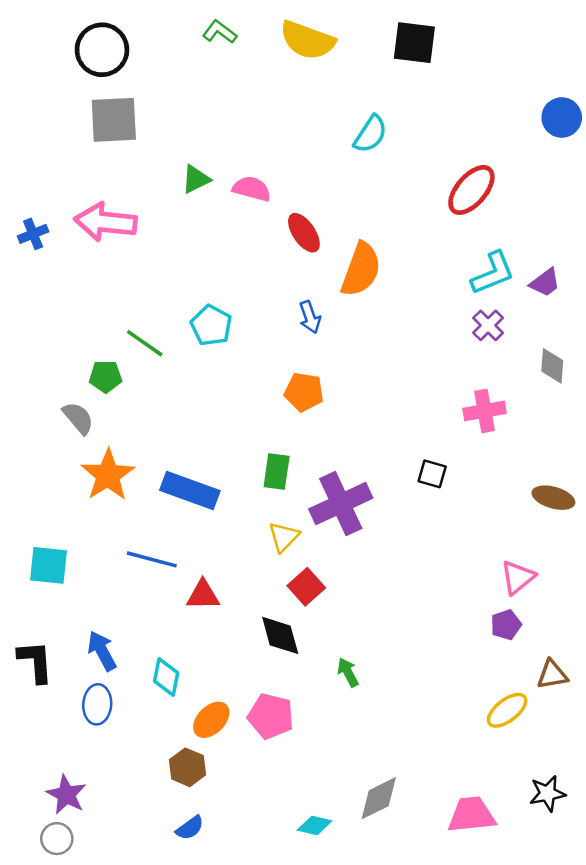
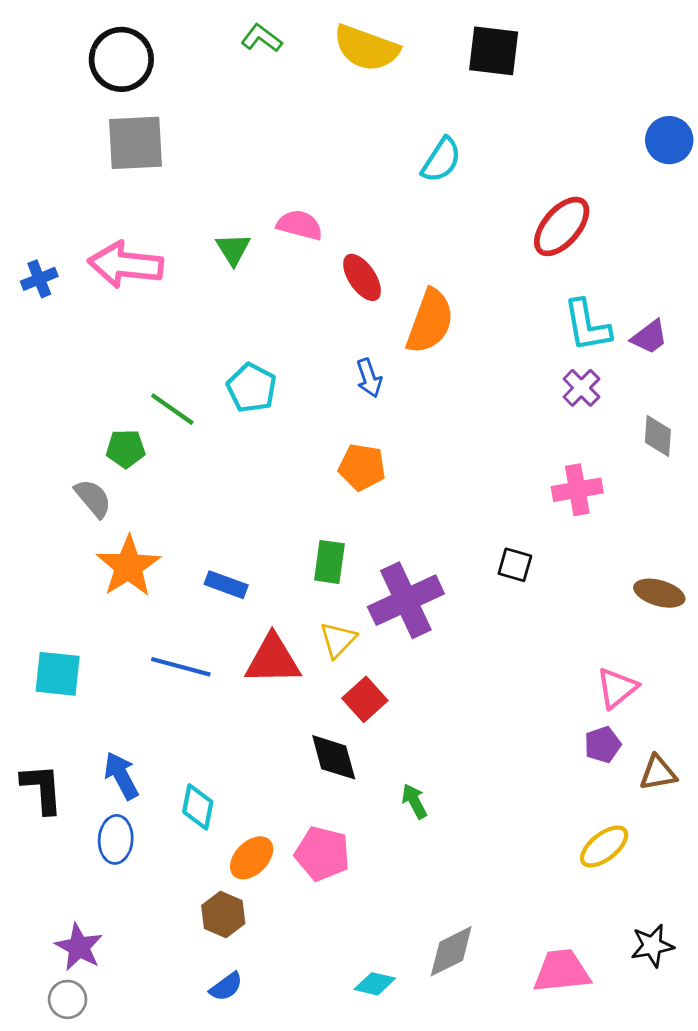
green triangle: (196, 179) -> (233, 249), moved, turned -36
cyan L-shape: (493, 273) -> (587, 326), turned 102
blue rectangle: (190, 491) -> (226, 585), size x0.6
red triangle: (203, 595) -> (273, 660), moved, size x1.4
brown triangle: (552, 675) -> (658, 773), moved

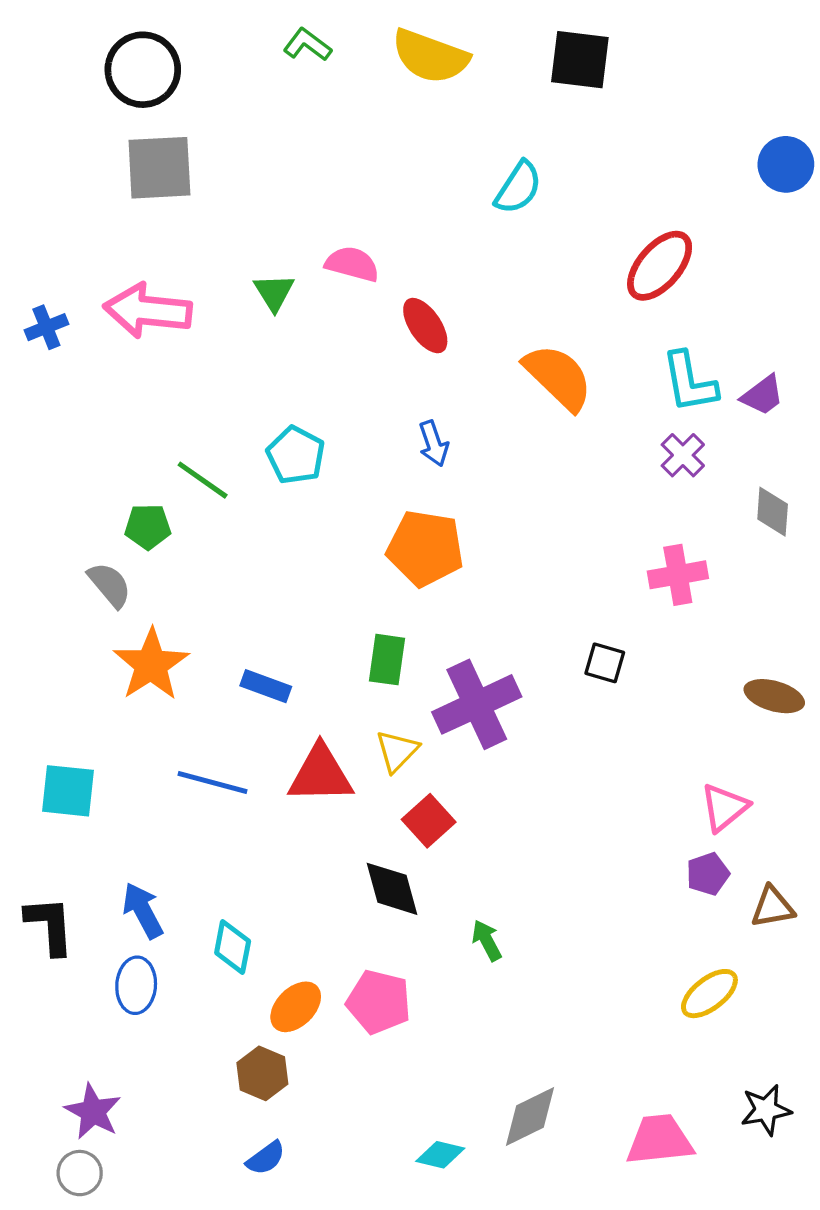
orange semicircle: (430, 321) -> (558, 377), moved, turned -66
orange pentagon: (362, 467) -> (425, 548), size x1.4

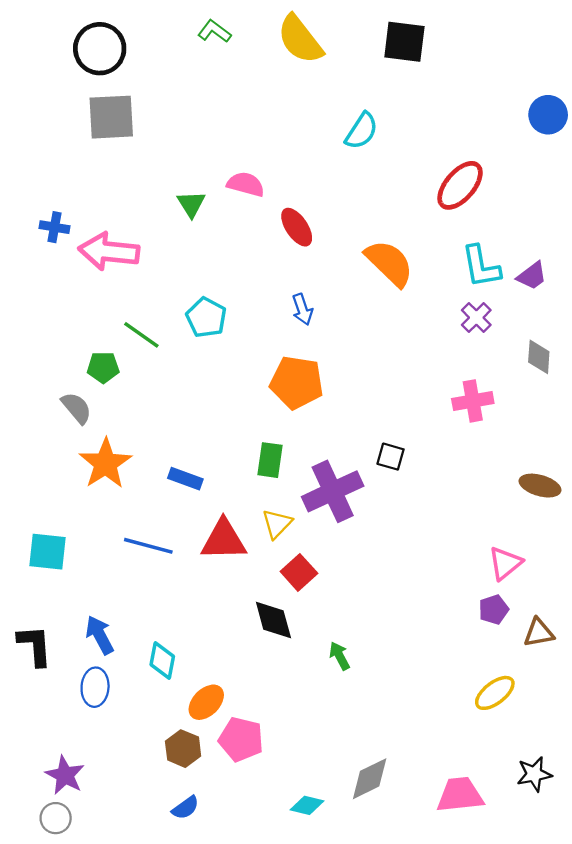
yellow semicircle: (430, 56) -> (300, 39), turned 32
pink arrow: (148, 311) -> (109, 251), moved
blue cross: (46, 327) -> (54, 227), moved, turned 32
black square: (605, 663) -> (391, 457), moved
pink pentagon: (379, 1002) -> (241, 739), moved

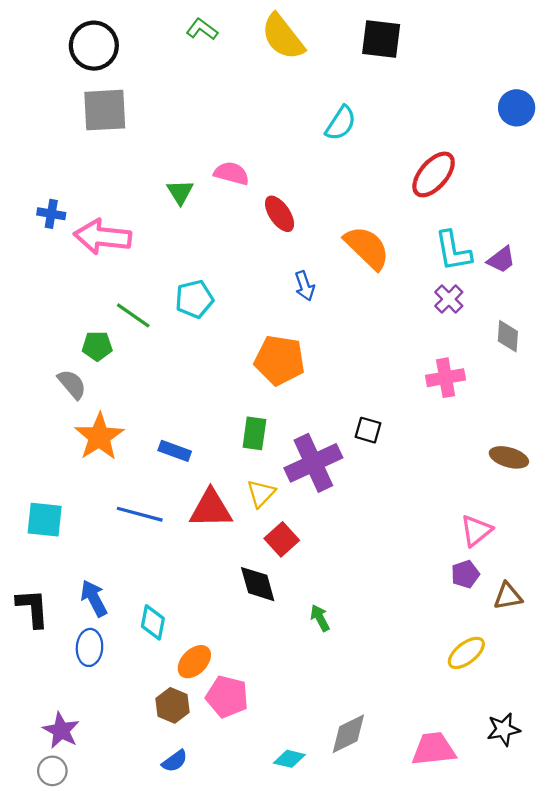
blue arrow: (302, 309) -> (305, 286), moved
cyan pentagon: (206, 318) -> (194, 299), turned 30

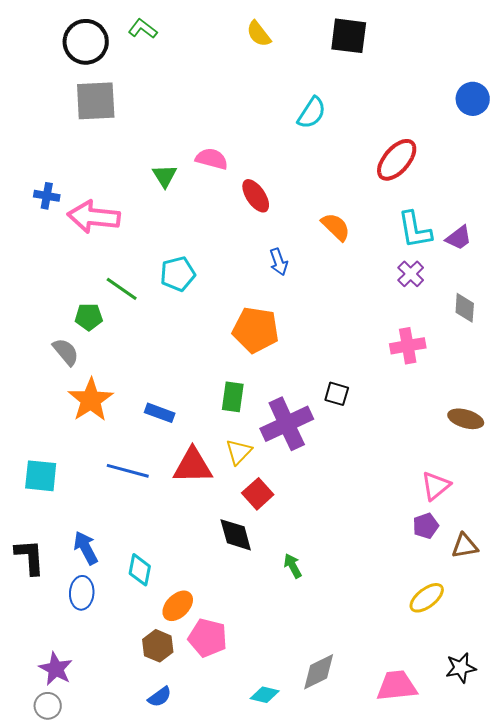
green L-shape: (202, 29) -> (143, 29), moved
yellow semicircle: (283, 37) -> (259, 34), size x0.6
orange semicircle: (367, 248) -> (336, 227), size x0.7

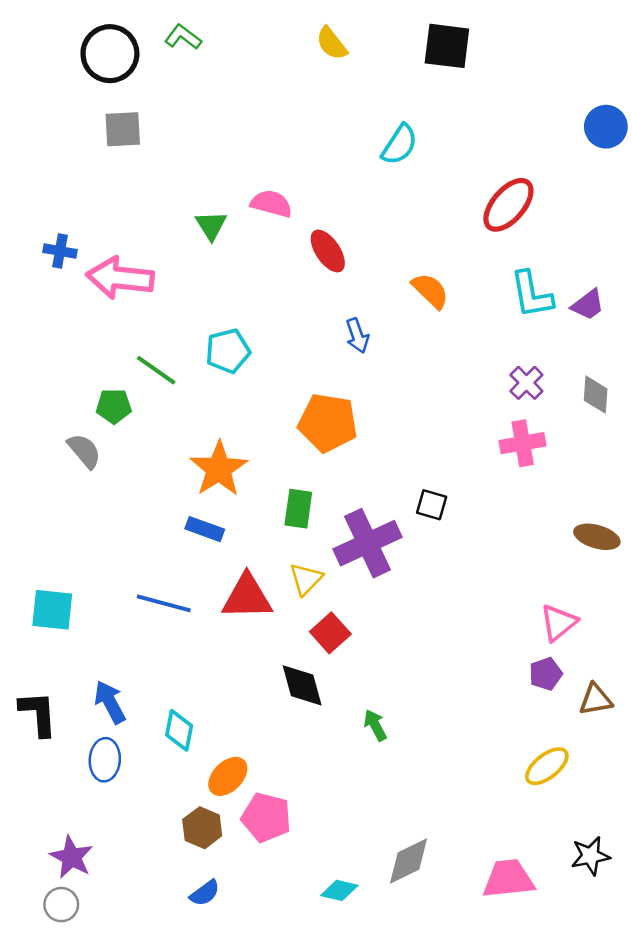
gray square: (96, 101) -> (123, 129), size x0.7
purple cross: (411, 274) -> (526, 383), moved
orange star: (91, 400) -> (219, 469), moved

